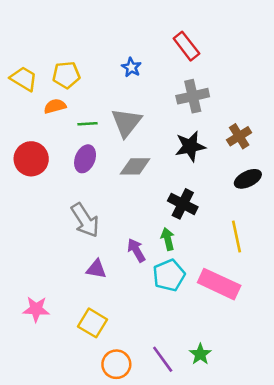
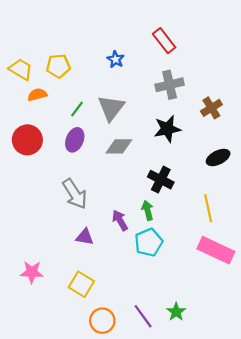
orange semicircle: (55, 106) -> (37, 95), moved
green line: (88, 124) -> (77, 109), turned -49
brown cross: (239, 136) -> (211, 108), moved
pink rectangle: (219, 284) -> (216, 250), moved

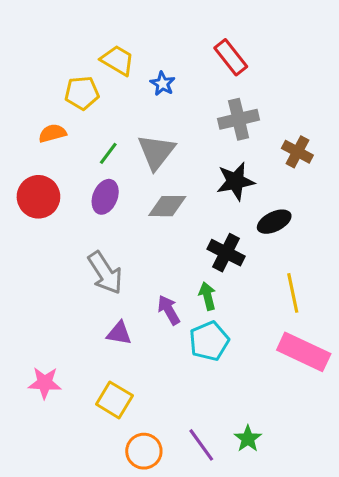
yellow trapezoid: (21, 69) -> (118, 60), moved
brown cross: (211, 108) -> (297, 152), turned -30
black ellipse: (218, 157) -> (274, 222), moved

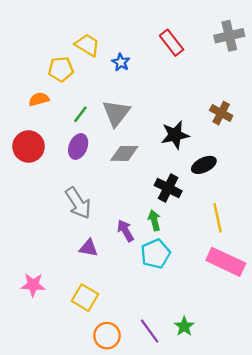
gray cross: (239, 119) -> (229, 36), moved

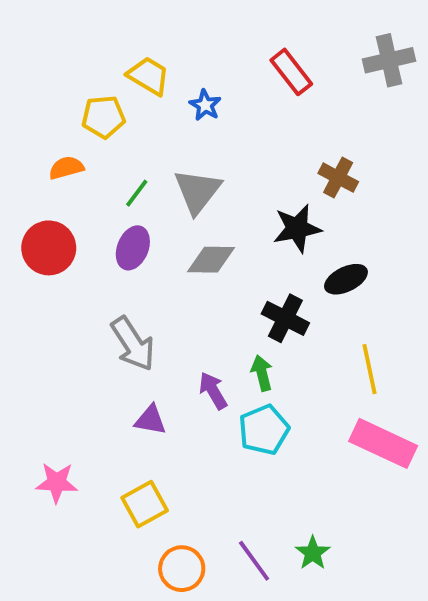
brown cross: (221, 113) -> (338, 178), moved
yellow square: (85, 298) -> (145, 504), turned 30

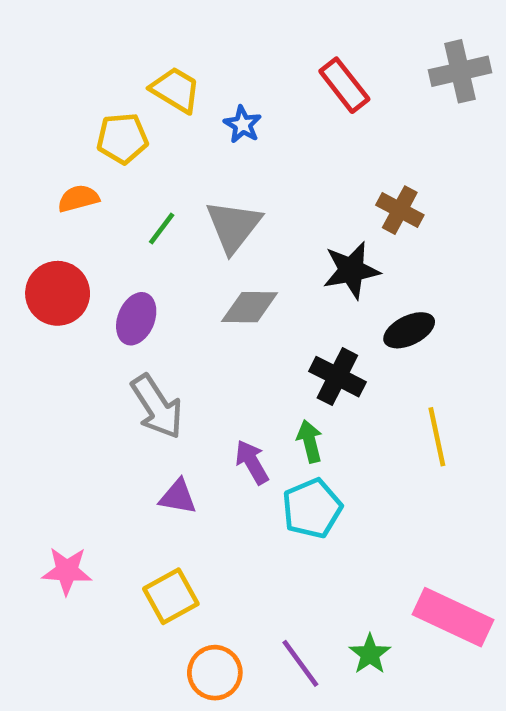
purple ellipse: (133, 248) -> (136, 319), moved
pink rectangle: (383, 443) -> (453, 617), moved

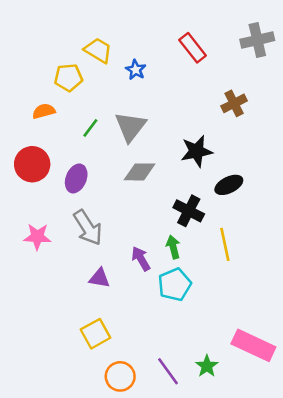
brown cross: (400, 210) -> (234, 103), moved, turned 35
yellow line: (437, 437) -> (225, 244), moved
pink star: (67, 571) -> (37, 237), moved

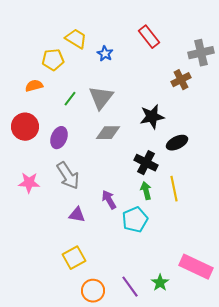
gray cross: (257, 40) -> (201, 53), moved
green arrow: (173, 247) -> (146, 191), moved

